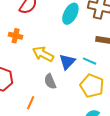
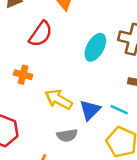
gray semicircle: (50, 81) -> (67, 135), turned -77

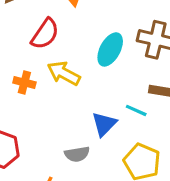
yellow arrow: (59, 99) -> (64, 73), moved
cyan line: (119, 110) -> (136, 110), moved

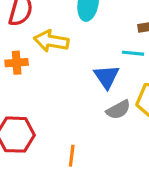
gray semicircle: (77, 154) -> (118, 110), moved

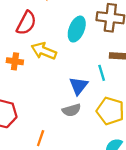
cyan line: (133, 53) -> (102, 73), turned 56
gray semicircle: (118, 110) -> (71, 110), moved

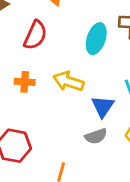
yellow arrow: (44, 51) -> (68, 81), moved

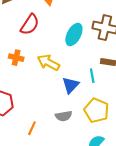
gray semicircle: (96, 136) -> (64, 116), moved

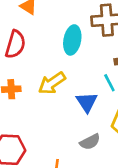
yellow arrow: (48, 63) -> (52, 83), turned -45

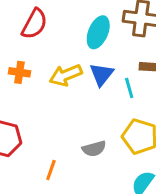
blue triangle: (87, 102) -> (102, 74), moved

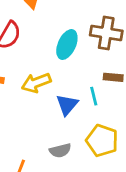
blue triangle: (102, 74) -> (67, 105), moved

